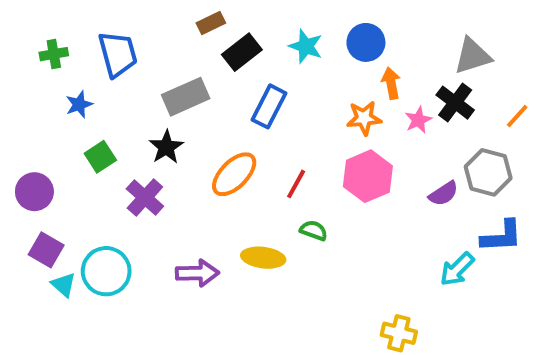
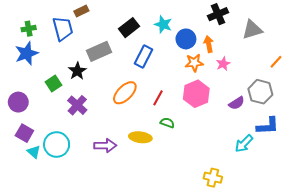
brown rectangle: (211, 23) -> (81, 11), moved
blue circle: (366, 42) -> (186, 39), moved
black cross: (455, 103) -> (218, 14), moved, turned 30
blue star: (79, 104) -> (27, 53), moved, size x1.6
black star: (166, 147) -> (77, 71), moved

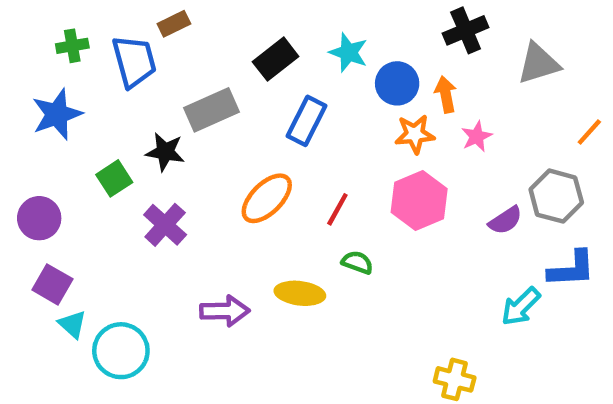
green cross: (29, 29) -> (72, 46), moved
black star: (77, 71) -> (165, 152), turned -30
cyan circle: (57, 145) -> (121, 351), moved

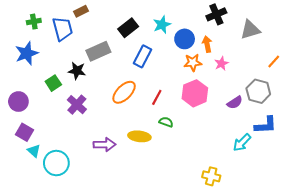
cyan star: (348, 52) -> (162, 25), turned 30

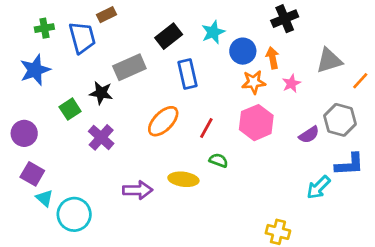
gray triangle: (250, 30) -> (329, 60), moved
blue rectangle: (142, 56) -> (188, 74), turned -40

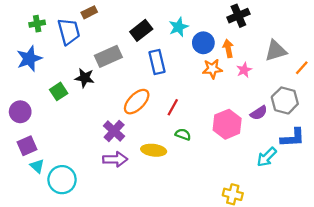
pink hexagon: (256, 123) -> (227, 124), moved
purple cross: (101, 137) -> (114, 131), moved
purple square: (32, 174) -> (27, 146), turned 36

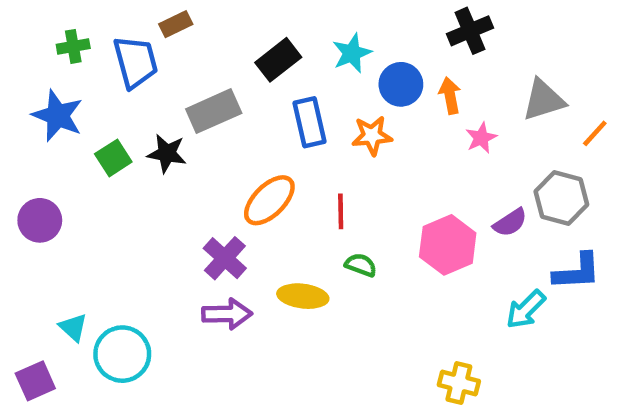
blue star: (29, 59) -> (58, 116), turned -30
orange star: (212, 69) -> (372, 136), moved
green square: (59, 91) -> (113, 158), moved
red line: (173, 107) -> (341, 211), turned -30
purple square: (27, 146) -> (35, 381), moved

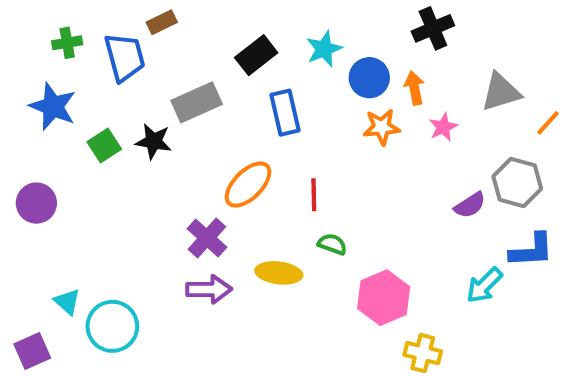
orange star: (372, 136) -> (382, 127), moved
pink hexagon: (448, 245) -> (384, 298), moved

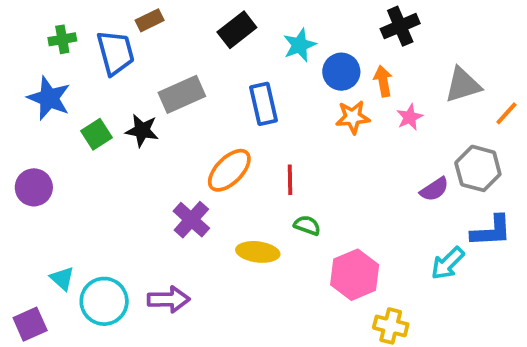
black rectangle: (256, 55) -> (237, 30), moved
purple arrow: (209, 289) -> (169, 299), moved

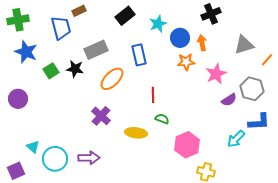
green cross: (62, 39) -> (18, 20), moved, size x1.5
pink star: (410, 117) -> (216, 74), moved, size x1.5
orange ellipse: (229, 170) -> (112, 79), moved

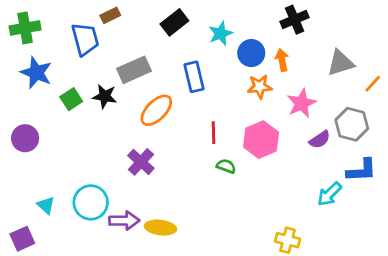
yellow ellipse: (136, 133) -> (160, 228), moved
pink hexagon: (187, 145) -> (261, 140), moved
cyan circle: (55, 159) -> (91, 202), moved

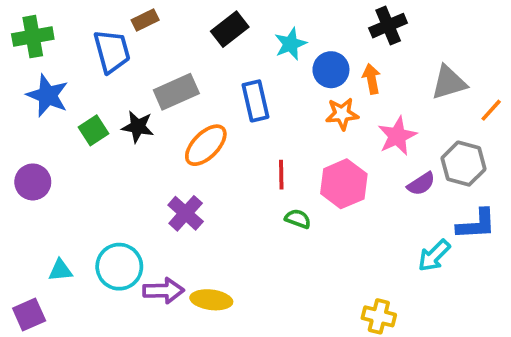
cyan triangle: (46, 205) -> (60, 270), turned -48

